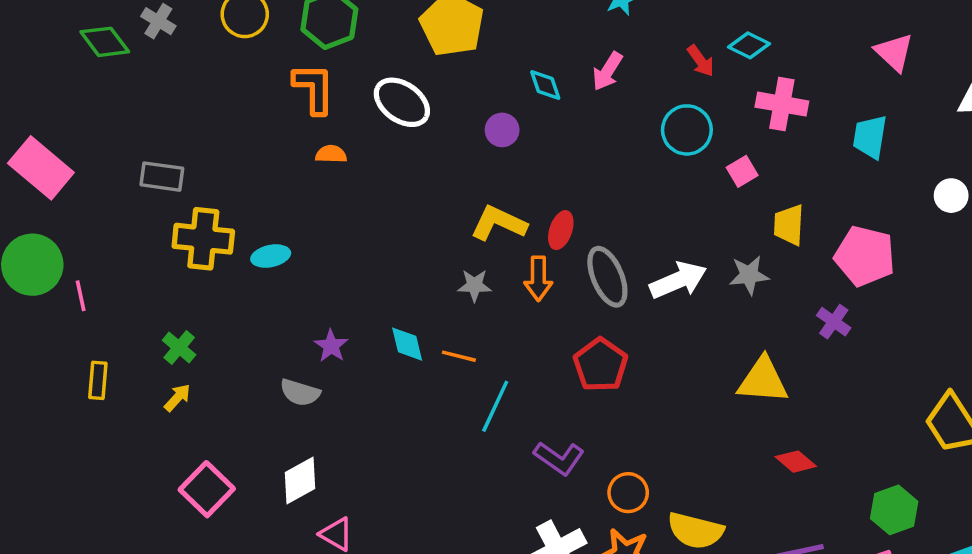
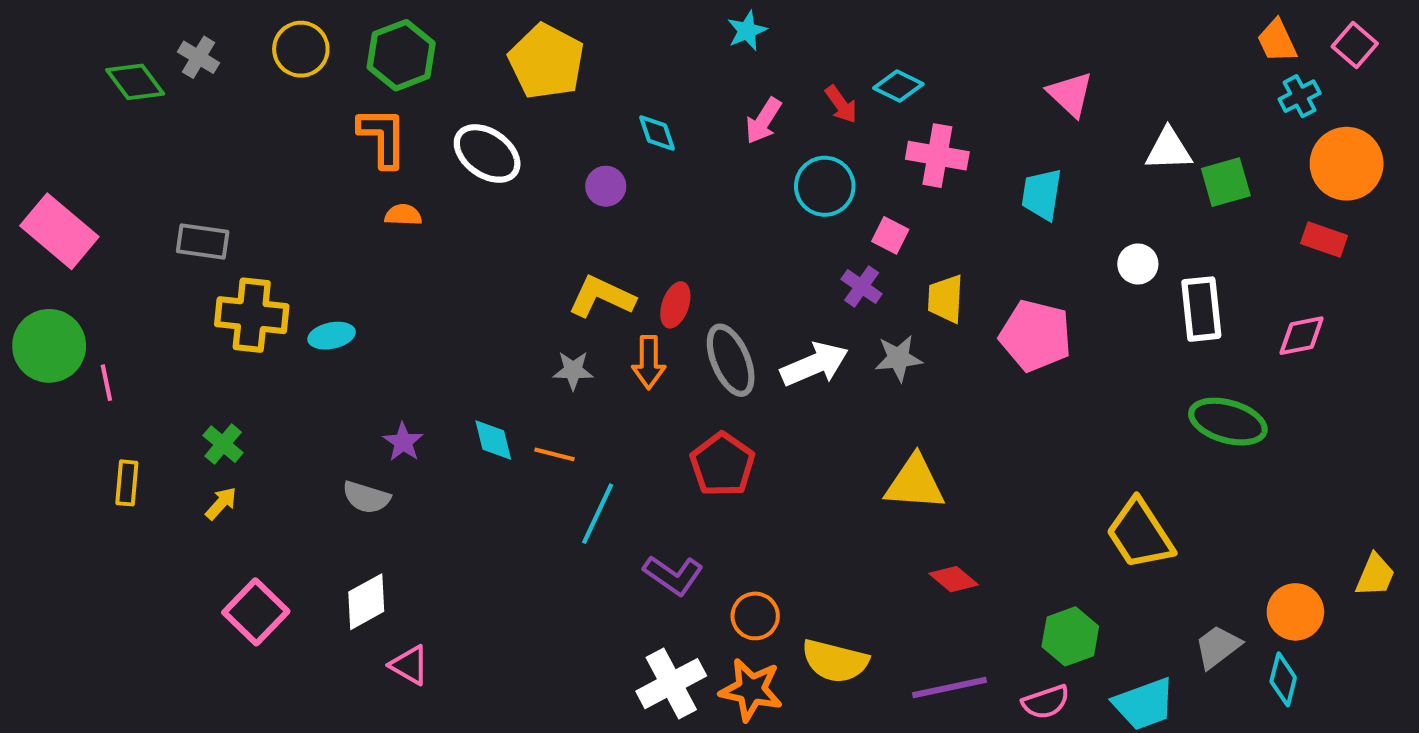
pink arrow: (607, 71) -> (763, 121), moved
pink square: (742, 171) -> (890, 235), turned -32
purple cross: (834, 322) -> (862, 287), moved

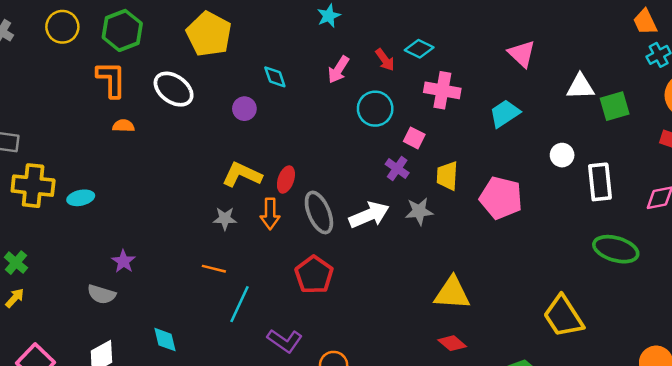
cyan trapezoid: (1042, 194) -> (505, 114), turned 48
cyan diamond: (493, 440) -> (165, 340), moved
yellow triangle: (915, 483) -> (452, 293), moved

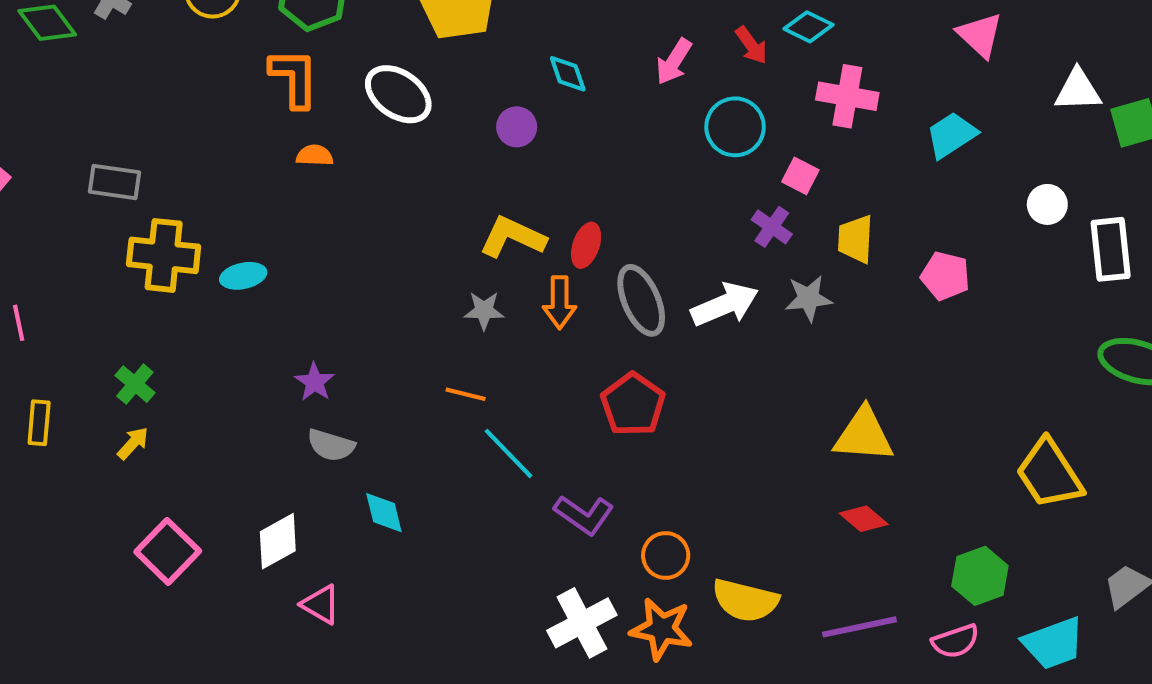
pink pentagon: (501, 198) -> (945, 276), size x0.7
gray semicircle: (101, 294) -> (331, 445), moved
cyan line: (240, 304) -> (508, 453), turned -69

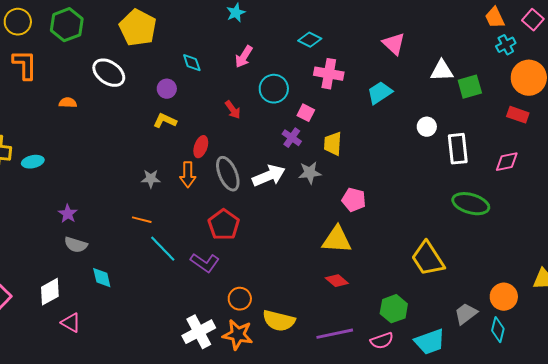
red arrow: (751, 45) -> (233, 110), moved
orange L-shape: (294, 78) -> (25, 65), moved
yellow L-shape: (513, 237) -> (165, 121), moved, size x0.7
pink pentagon: (945, 276) -> (354, 200), moved
purple L-shape: (584, 515) -> (205, 263), moved

